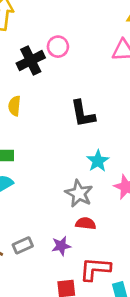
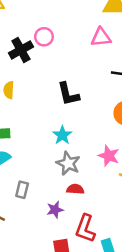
cyan star: (98, 161) -> (62, 135), moved
gray rectangle: (23, 245) -> (22, 190), moved, turned -49
red L-shape: (95, 269) -> (85, 228), turned -72

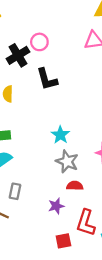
black L-shape: (68, 94) -> (47, 79), moved
gray rectangle: (22, 190) -> (15, 191), moved

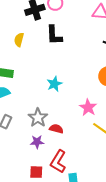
gray star: (67, 162) -> (38, 118), moved

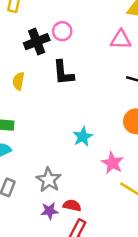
cyan star: (54, 84) -> (83, 137), moved
red semicircle: (56, 129) -> (72, 205), moved

